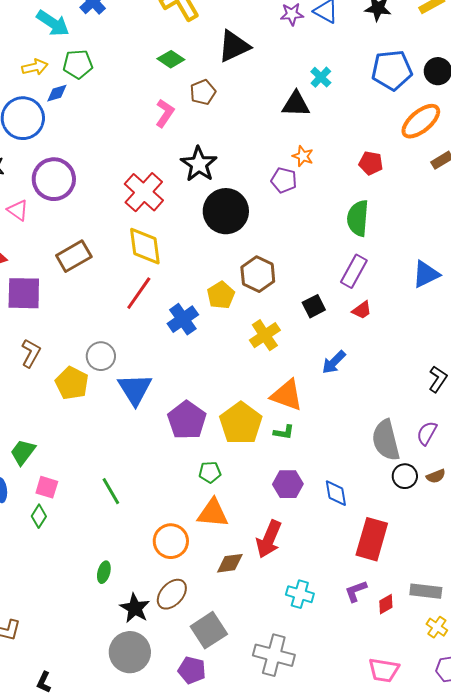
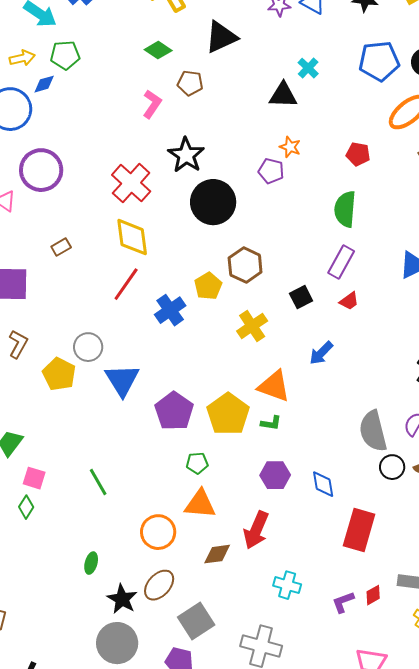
brown pentagon: (203, 92) -> (190, 83), turned 30
brown rectangle: (74, 256) -> (61, 247), size x0.6
purple L-shape: (356, 591) -> (343, 602), moved

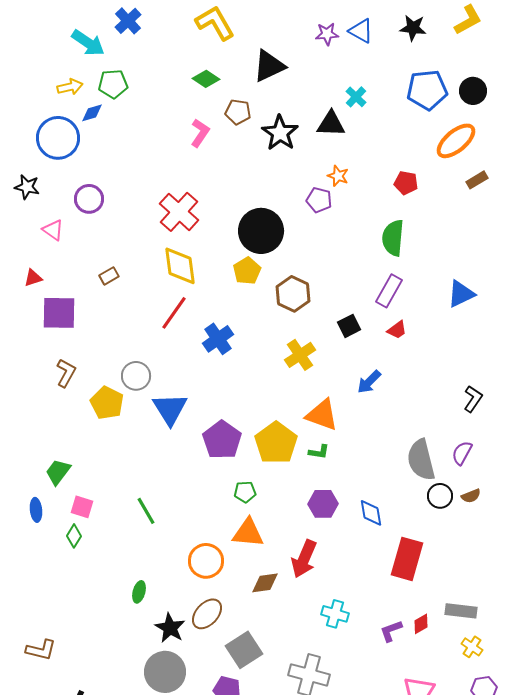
black star: (186, 155) -> (280, 133), moved
purple circle: (41, 170) -> (89, 199), size x0.7
yellow pentagon: (208, 286) -> (247, 271), moved

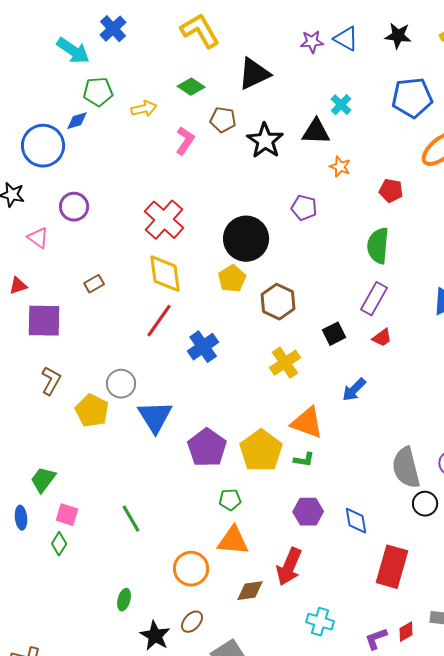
yellow arrow: (70, 87) -> (144, 109), moved
orange star: (338, 176) -> (340, 167), moved
brown ellipse: (207, 614) -> (192, 622), size x0.7

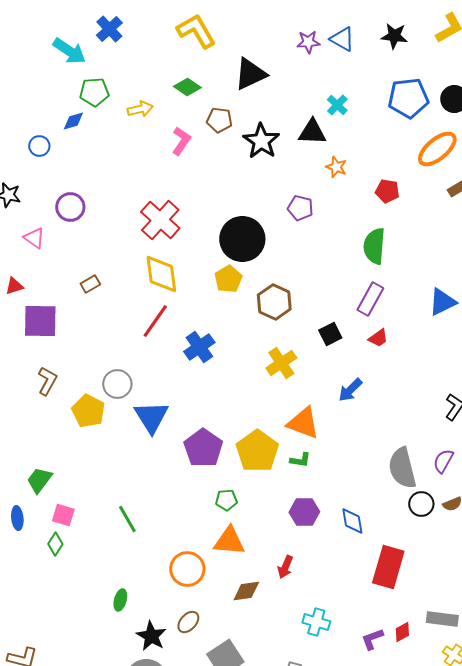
blue circle: (43, 146) -> (39, 146), size x0.5
red arrow: (289, 567) -> (285, 567), size x0.6

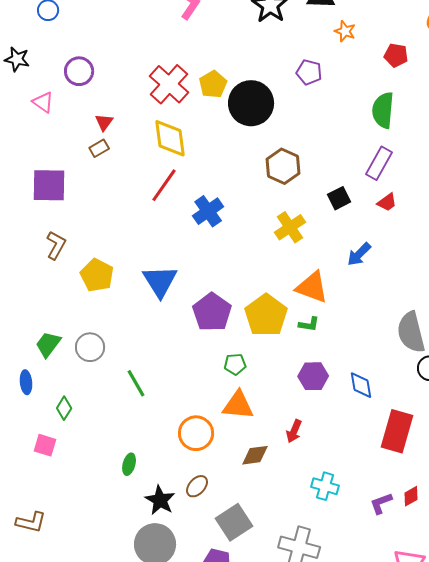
yellow pentagon: (228, 279) -> (213, 84), moved
red triangle: (14, 286) -> (104, 122), moved, turned -36
gray circle: (117, 384) -> (90, 347), moved
pink square: (63, 515) -> (45, 445), moved

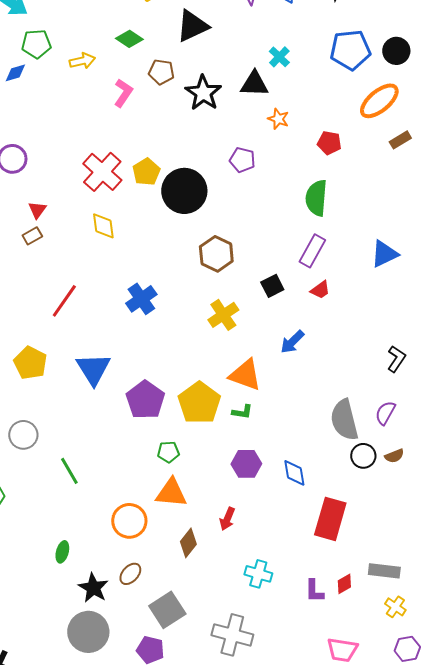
yellow diamond: (170, 138) -> (103, 226), size x0.7
red line: (164, 185) -> (64, 301), moved
brown diamond: (255, 455) -> (188, 543), turned -44
purple L-shape: (381, 503) -> (314, 591), turned -70

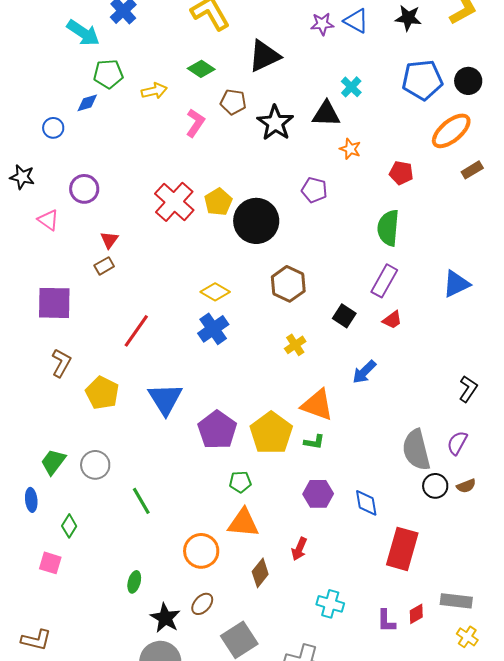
yellow diamond: (103, 226) -> (215, 292), moved, turned -52
black square: (272, 286) -> (344, 316), turned -30
yellow cross: (223, 315) -> (295, 345), size x0.7

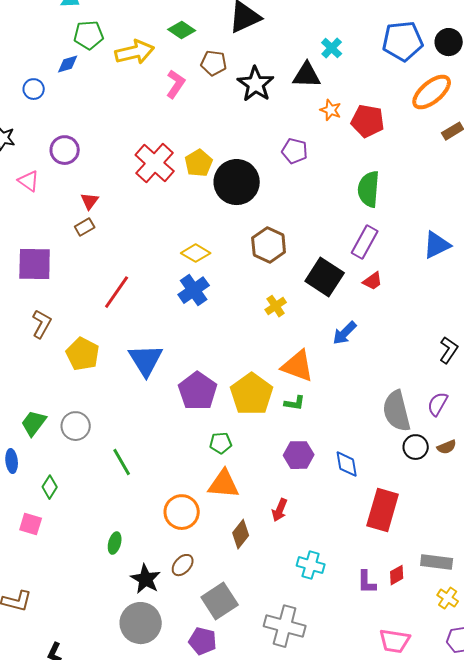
yellow arrow: (154, 91) -> (135, 52), size x1.5
red pentagon: (401, 173) -> (368, 121), moved, size x1.4
black square: (344, 316) -> (325, 277), size x1.6

